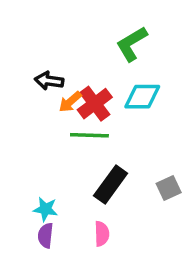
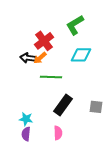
black arrow: (49, 81) -> (28, 58), moved
red cross: (95, 104) -> (44, 41), moved
gray square: (169, 188) -> (96, 107), turned 32

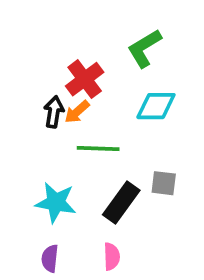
black arrow: (28, 58) -> (54, 112), turned 91
gray square: (96, 107) -> (164, 183), moved
cyan star: (26, 119) -> (56, 203), moved, size x1.5

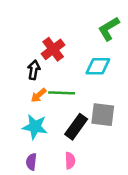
green L-shape: (144, 48) -> (109, 29), moved
orange arrow: (77, 112) -> (39, 95), moved
gray square: (164, 183) -> (103, 115), size x1.5

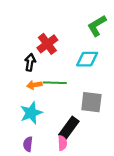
orange arrow: (39, 95) -> (34, 85), turned 32
cyan star: (35, 127) -> (31, 113), turned -30
black rectangle: (76, 127) -> (69, 128), moved

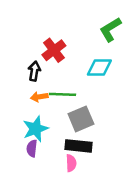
gray square: (91, 102) -> (81, 119), moved, turned -30
black rectangle: (69, 128) -> (78, 146), turned 60
purple semicircle: (28, 144) -> (32, 148), moved

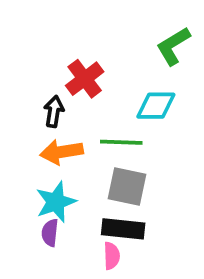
green line: (63, 94) -> (121, 142), moved
orange arrow: (39, 97) -> (62, 152), size x1.5
gray square: (81, 119) -> (127, 186), turned 35

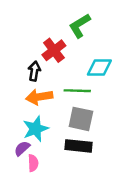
green L-shape: (173, 46) -> (80, 26), moved
purple semicircle: (50, 233) -> (22, 148), moved, turned 42
pink semicircle: (112, 256) -> (33, 163), moved

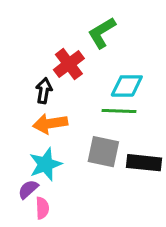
green line: (77, 91) -> (119, 111), moved
black rectangle: (78, 146) -> (144, 163), moved

